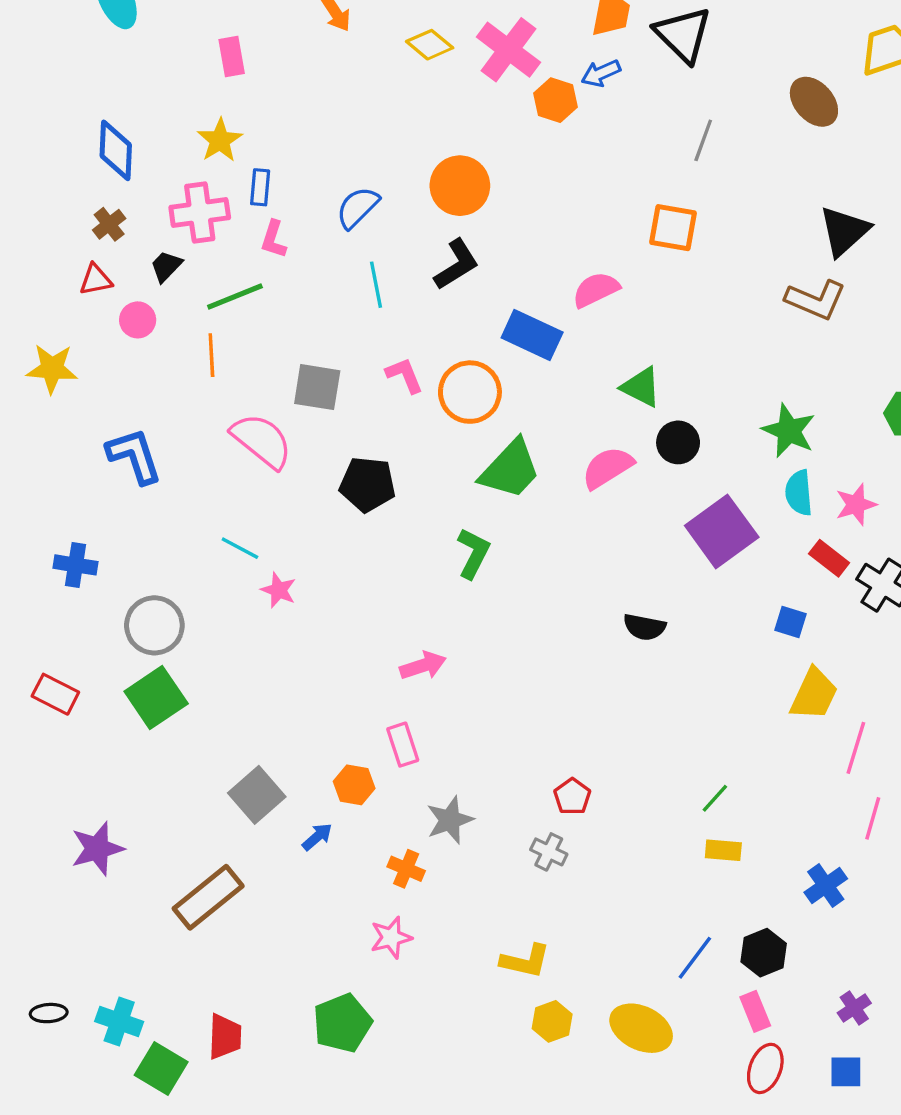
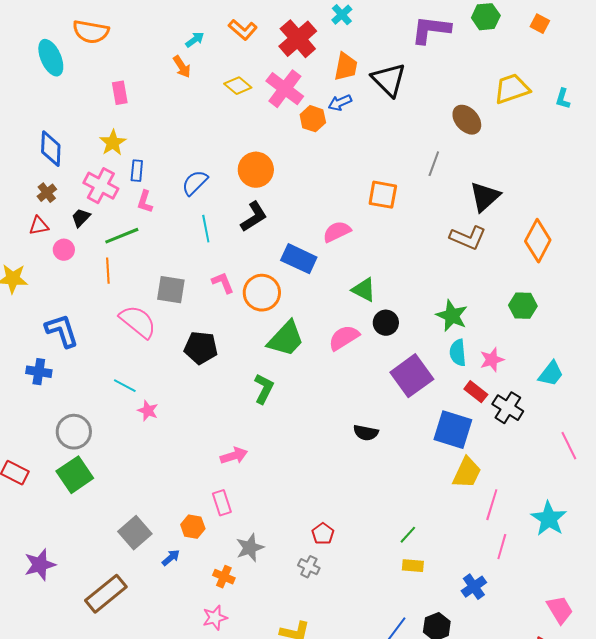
gray line: (703, 140) -> (434, 164), moved
pink cross: (200, 213) -> (101, 186), turned 36
blue cross: (76, 565) -> (39, 372), moved
blue square: (790, 622) -> (453, 430), size x2.0

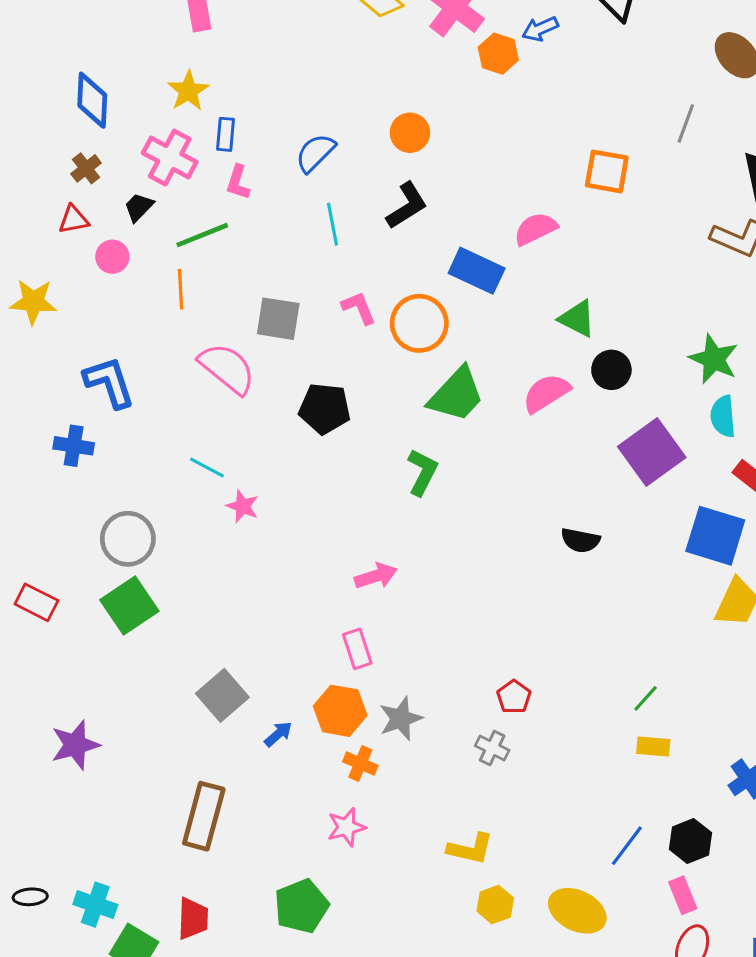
orange circle: (256, 170) -> (410, 133), size x0.7
orange hexagon: (193, 527) -> (340, 711), moved, size x1.4
brown rectangle: (106, 594) -> (204, 816), moved, turned -36

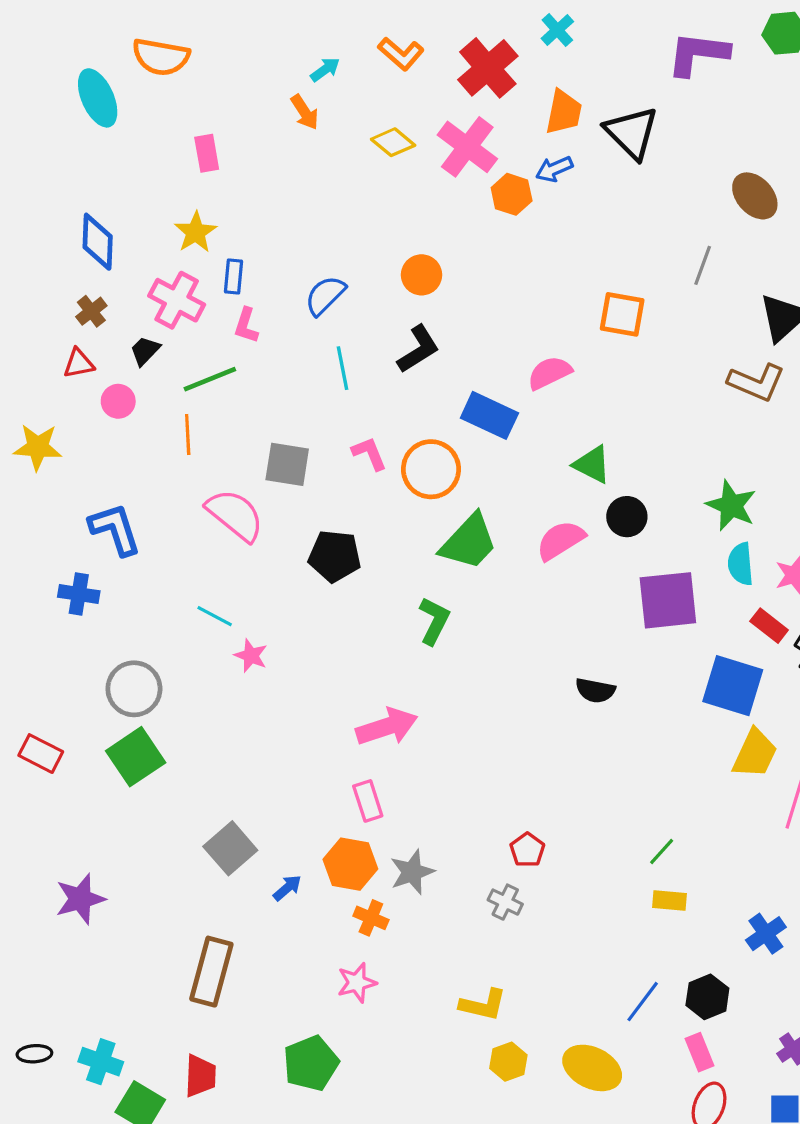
purple square: (652, 452) -> (668, 600), turned 30
pink arrow: (376, 576) -> (387, 727), size x1.4

